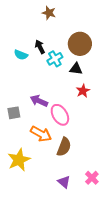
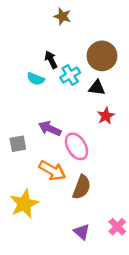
cyan semicircle: (21, 55) -> (36, 79), moved

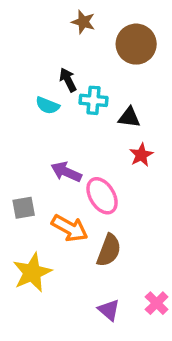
brown circle: (102, 56) -> (136, 44), moved
cyan cross: (70, 75) -> (93, 100), turned 36
gray square: (18, 144) -> (24, 208), moved

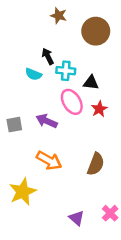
pink ellipse: (102, 196) -> (72, 102), moved
gray square: (24, 208) -> (14, 125), moved
brown semicircle: (109, 250) -> (96, 164), moved

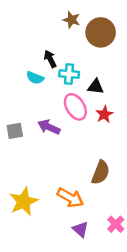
brown star: (59, 16) -> (72, 20), moved
orange arrow: (49, 161) -> (70, 198), moved

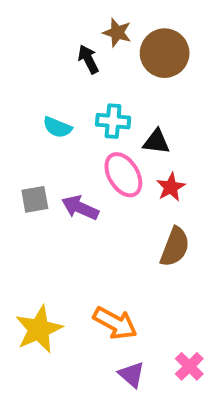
black arrow: (50, 59) -> (88, 59), moved
gray square: (15, 131) -> (35, 199), moved
brown semicircle: (101, 172) -> (175, 247), moved

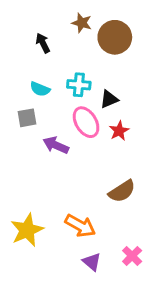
black arrow: (88, 59) -> (43, 43), moved
black triangle: (156, 142) -> (109, 99), turned -30
gray square: (35, 199) -> (27, 118), moved
brown semicircle: (175, 247) -> (122, 191), moved, turned 36

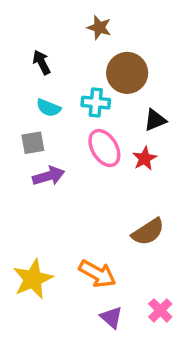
brown circle: (115, 37) -> (127, 73), moved
black arrow: (43, 43) -> (42, 62), moved
black triangle: (109, 99) -> (155, 120), moved
purple arrow: (56, 145) -> (49, 176), moved, turned 140

